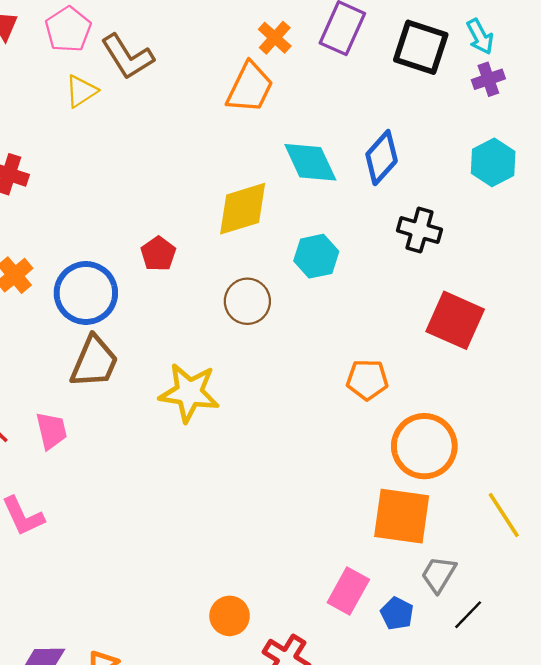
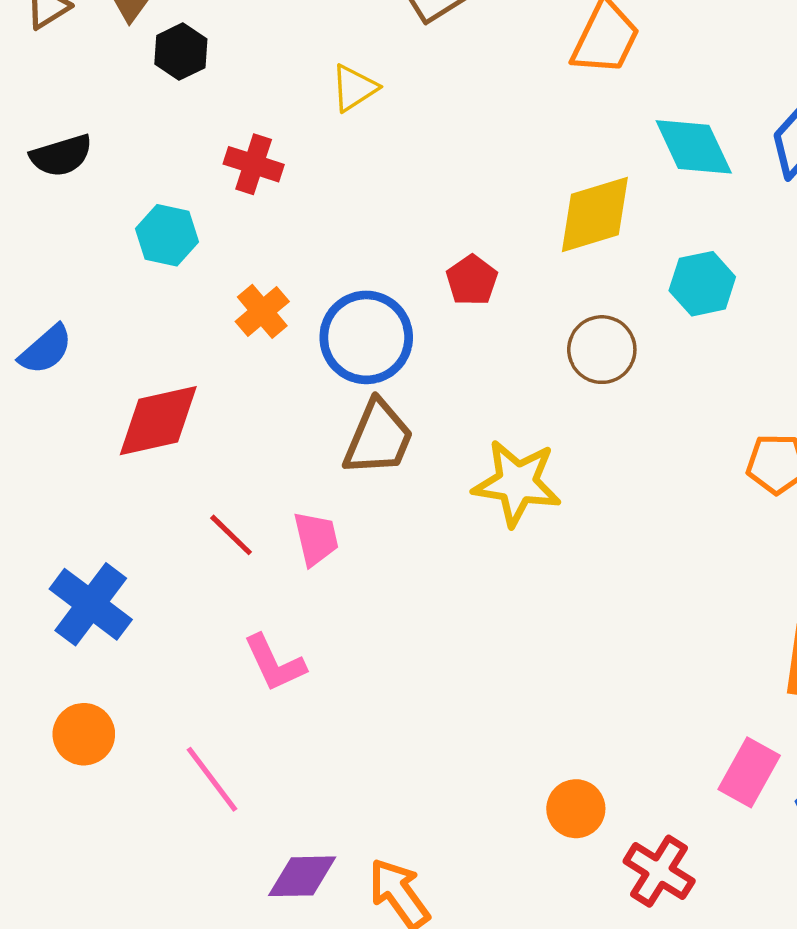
yellow triangle: (81, 91) -> (354, 88), moved

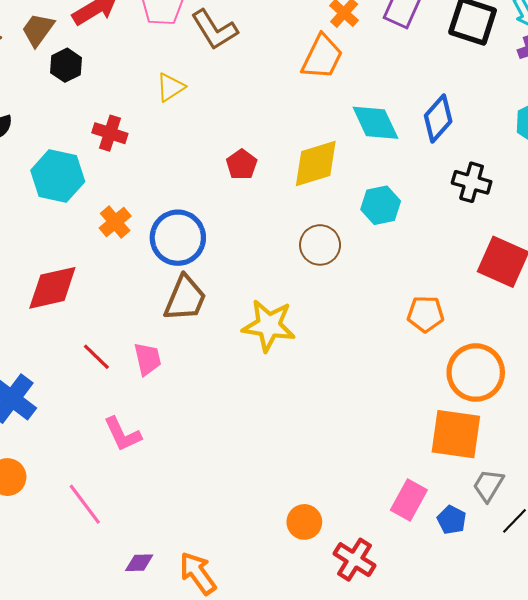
cyan hexagon: (167, 235) -> (58, 176), size x1.4
red pentagon: (472, 280) -> (242, 165), moved
purple diamond: (302, 876) -> (139, 563), size x0.7

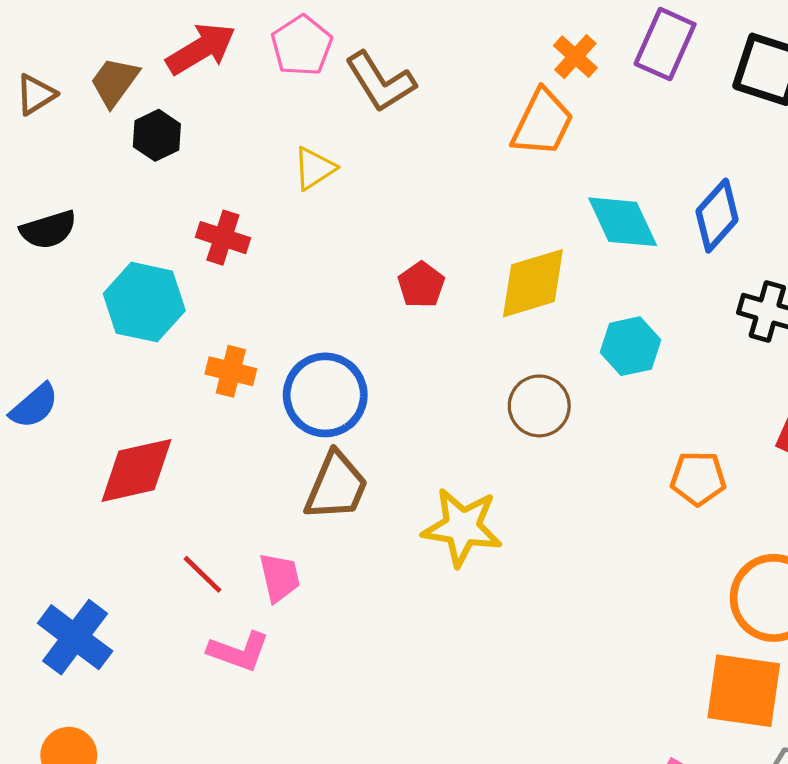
orange cross: (115, 222) -> (231, 371), turned -36
orange pentagon: (426, 314) -> (698, 478), moved
pink L-shape: (122, 434) -> (239, 651), moved, turned -45

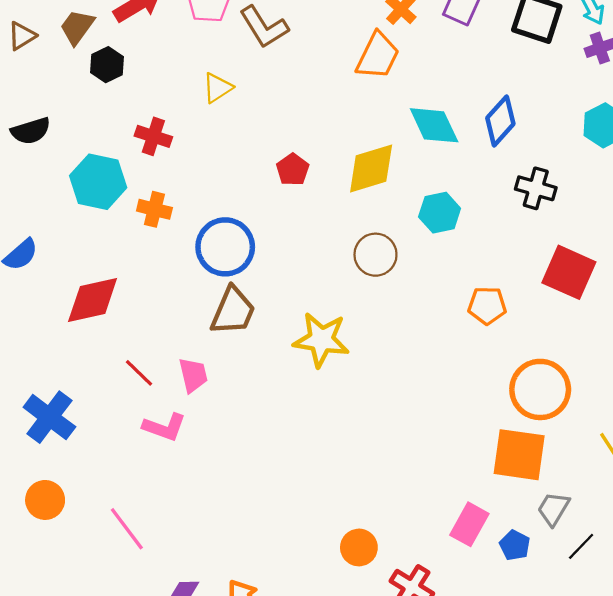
orange cross: (231, 371) -> (154, 209), moved

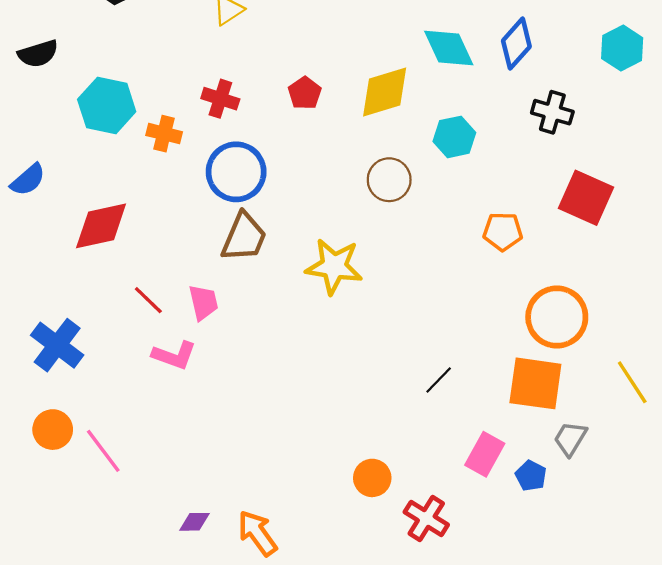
red cross: (153, 136) -> (220, 99), moved
pink line: (127, 529) -> (103, 451), moved
black line: (581, 546) -> (439, 380), moved

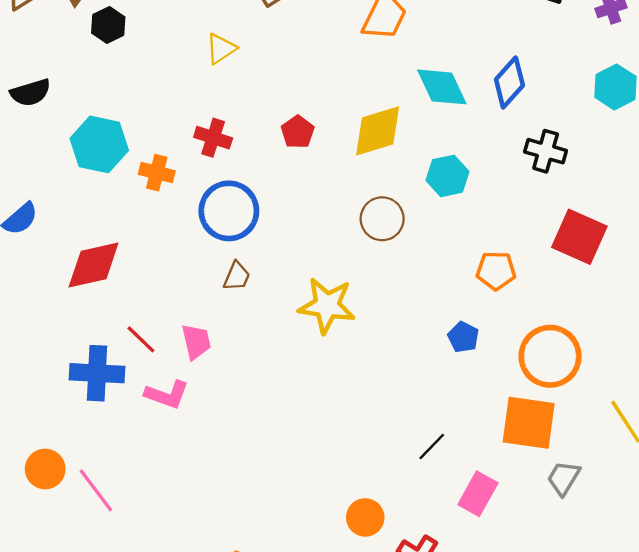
brown trapezoid: (244, 237) -> (237, 276), size x0.6
blue cross: (57, 345) -> (97, 373), moved, turned -34
black line: (439, 380) -> (432, 446), moved
blue pentagon: (531, 476) -> (463, 337), moved

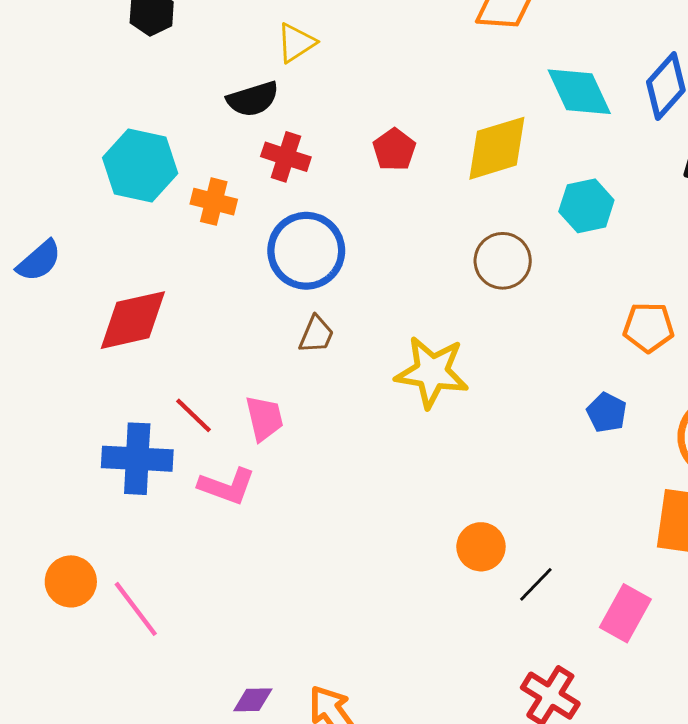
black semicircle: (31, 93) -> (253, 99), moved
black line: (432, 446) -> (536, 584), moved
orange circle: (365, 517) -> (481, 547), moved

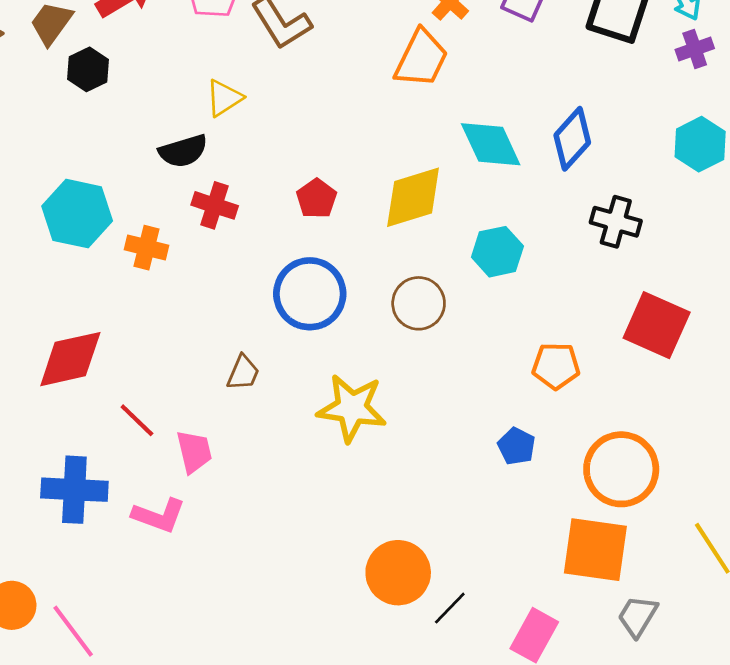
blue circle: (306, 251) -> (310, 294), moved
red line: (194, 415) -> (137, 420), moved
orange circle: (481, 547) -> (398, 573), size x1.4

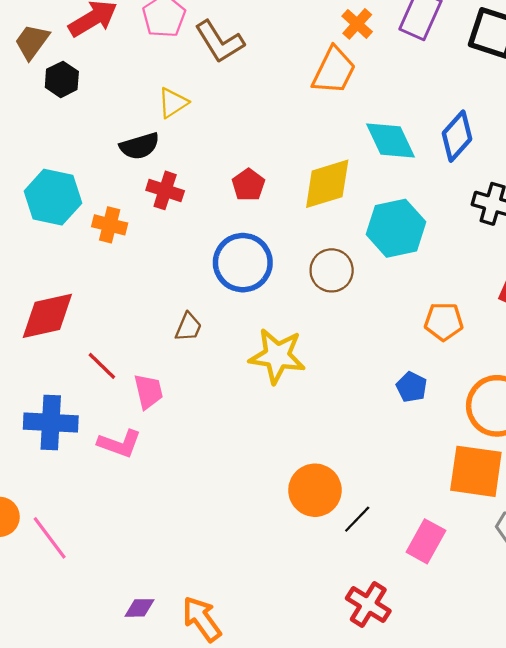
cyan hexagon: (497, 252) -> (396, 228), size x1.4

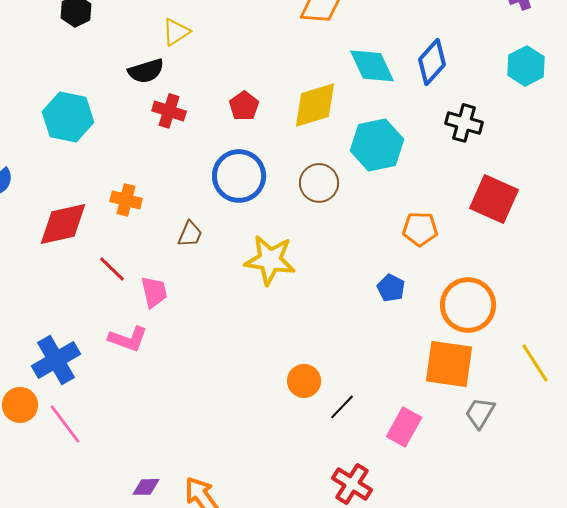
orange cross: (110, 225) -> (126, 200), moved
blue cross: (51, 422) -> (56, 360), moved, turned -33
orange circle: (315, 490) -> (304, 381), size x0.7

